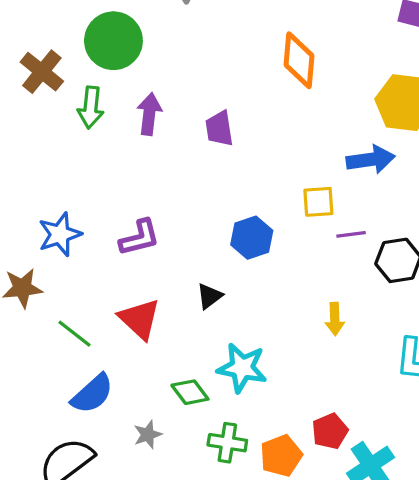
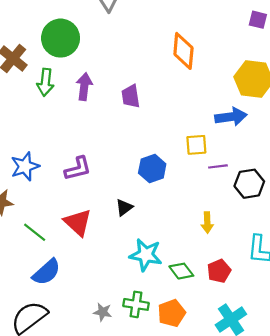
green diamond: (190, 392) -> (181, 271), moved
red pentagon: (330, 431) -> (219, 271), moved
gray star: (148, 435) -> (103, 312), moved, turned 30

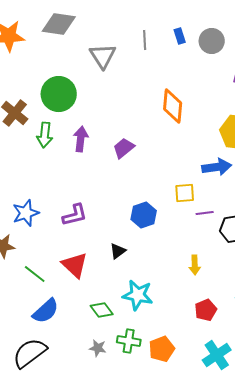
purple trapezoid: (131, 96) -> (124, 148), turned 60
green diamond: (181, 271) -> (102, 310), moved

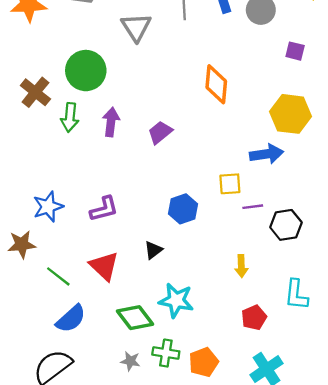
green diamond: (102, 310) -> (135, 318), size x1.4

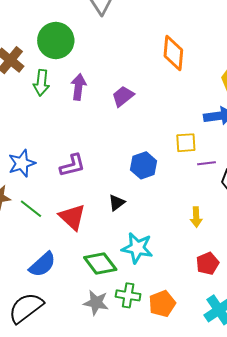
green line: (58, 276) -> (31, 209), moved
gray star: (130, 361) -> (96, 303), size x1.4

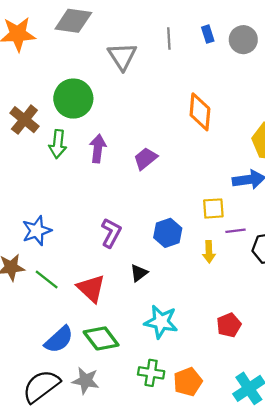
purple L-shape: (72, 165) -> (111, 233), moved, turned -48
yellow arrow: (196, 217) -> (209, 252), moved
green diamond: (100, 263) -> (101, 338), moved
red pentagon: (208, 263) -> (229, 325), moved
gray star: (96, 303) -> (86, 381), moved

